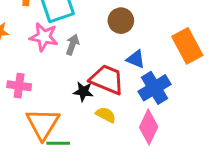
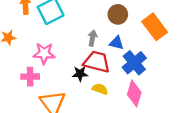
brown circle: (121, 21) -> (118, 14), moved
pink star: (44, 37) -> (44, 53), moved
gray arrow: (72, 45) -> (92, 38), moved

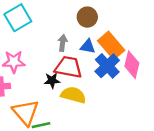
orange rectangle: (155, 27) -> (111, 45), moved
yellow semicircle: (100, 89) -> (73, 95), size x1.5
pink diamond: (134, 93) -> (132, 65), moved

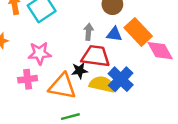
pink diamond: (132, 65) -> (160, 51), turned -40
blue cross: (107, 66) -> (121, 79), moved
orange triangle: (26, 112) -> (62, 86), moved, turned -36

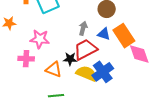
red trapezoid: (96, 56) -> (85, 49), turned -45
orange triangle: (62, 86) -> (54, 69), size x0.7

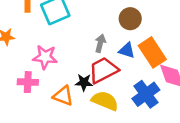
blue cross: (103, 72) -> (146, 94), moved

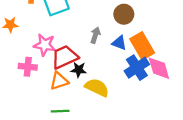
red trapezoid: (103, 70) -> (65, 57), moved
blue cross: (146, 94) -> (137, 68), moved
orange triangle: (63, 96) -> (59, 81), turned -42

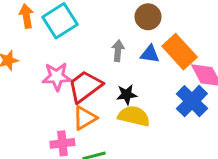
pink cross: (28, 67) -> (62, 143), moved
blue cross: (137, 68) -> (192, 101), moved
black star: (79, 70) -> (127, 95), moved

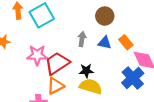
orange rectangle: (180, 52) -> (126, 42), size x0.6

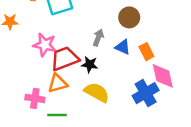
black star: (86, 71) -> (90, 64), moved

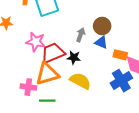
brown circle: (129, 17) -> (102, 26), moved
orange rectangle: (146, 52) -> (120, 55), moved, turned -48
orange triangle: (58, 83) -> (47, 74), size x1.4

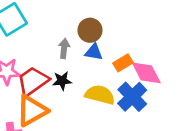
orange rectangle: (120, 55) -> (123, 63), turned -32
yellow semicircle: (80, 81) -> (100, 95), moved

